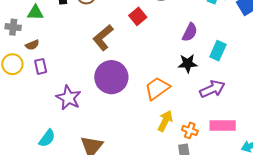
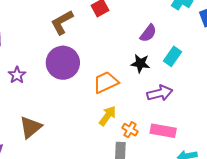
purple star: (69, 98) -> (17, 75), size x0.7

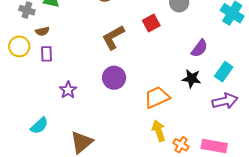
purple circle: (63, 63) -> (114, 78), size x0.7
purple arrow: (160, 93) -> (225, 101), moved
yellow arrow: (108, 116) -> (159, 131), turned -55

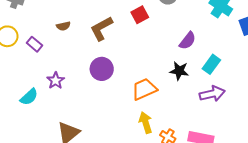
brown semicircle: (42, 31) -> (63, 26), moved
purple rectangle: (46, 54) -> (35, 44), turned -49
cyan semicircle: (39, 126) -> (29, 97), moved

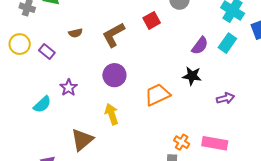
cyan rectangle: (211, 64) -> (227, 43), moved
purple arrow: (212, 94) -> (225, 98), size x0.7
yellow arrow: (146, 123) -> (112, 114), moved

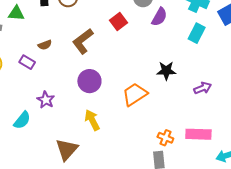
purple semicircle: (200, 46) -> (159, 17), moved
purple rectangle: (47, 52) -> (27, 62), moved

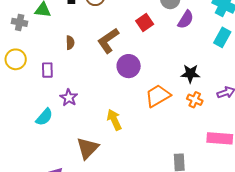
brown semicircle: (45, 45) -> (70, 43), turned -72
purple rectangle: (27, 62) -> (47, 70), moved, turned 56
purple circle: (89, 81) -> (129, 66), moved
orange cross: (165, 138) -> (195, 100), moved

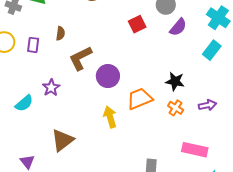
brown L-shape: (108, 41) -> (81, 58), moved
purple circle: (129, 66) -> (108, 76), moved
purple rectangle: (47, 70) -> (33, 45), moved
yellow arrow: (114, 120) -> (110, 117), moved

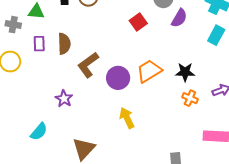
brown semicircle: (60, 33) -> (64, 44), size x1.5
purple rectangle: (33, 45) -> (39, 44), moved
orange trapezoid: (140, 99) -> (149, 71), moved
cyan semicircle: (24, 103) -> (39, 132), moved

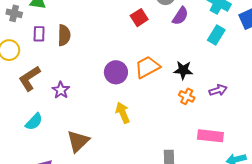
brown L-shape: (88, 65) -> (29, 78), moved

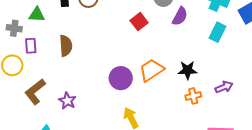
purple rectangle: (39, 34) -> (31, 46), moved
orange cross: (187, 96) -> (193, 96), turned -35

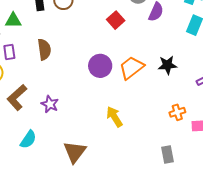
purple circle: (121, 78) -> (100, 66), moved
orange cross: (193, 96) -> (177, 112), moved

